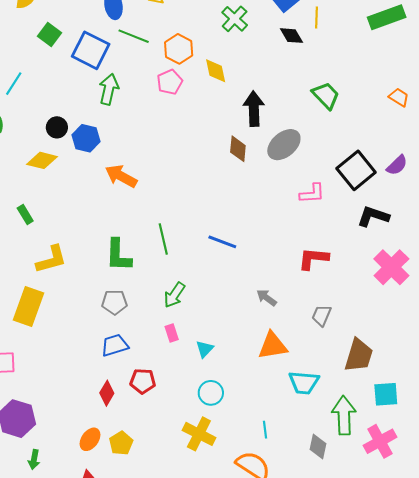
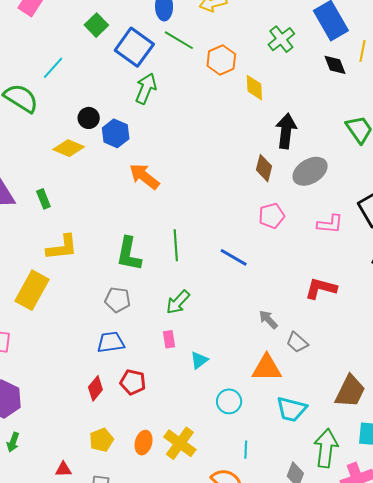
pink pentagon: (170, 82) -> (272, 216), moved
gray trapezoid: (322, 315) -> (297, 342), moved, turned -80
cyan circle: (211, 393) -> (229, 401), moved
orange ellipse: (90, 439) -> (144, 443), moved, turned -30

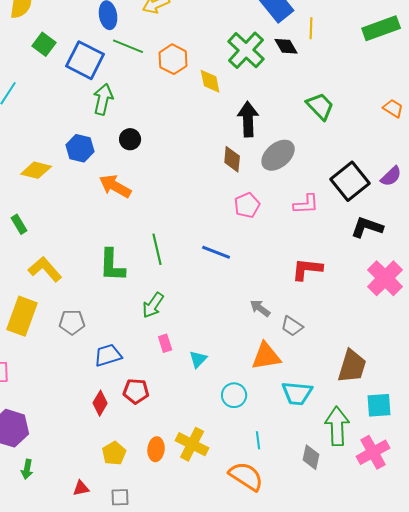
green cross: (281, 39) -> (246, 50), moved, size x1.4
black circle: (89, 118) -> (130, 139), moved
yellow L-shape: (62, 247) -> (45, 269), turned -116
gray pentagon: (118, 300) -> (72, 322), moved
green arrow: (178, 302) -> (153, 305), moved

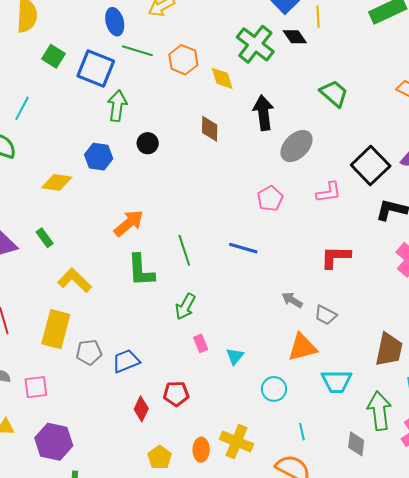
brown diamond: (232, 159) -> (210, 129), moved
orange arrow: (115, 186) -> (129, 223), moved, turned 116
gray pentagon: (72, 322) -> (89, 352), moved
blue trapezoid: (108, 355) -> (126, 361), moved

